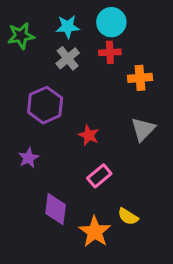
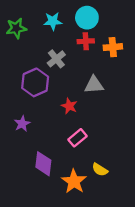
gray cross: (68, 58) -> (56, 59), moved
orange cross: (140, 78) -> (113, 47), moved
gray triangle: (143, 129) -> (94, 85), moved, turned 42

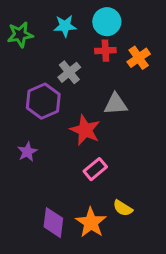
orange cross: (113, 47) -> (139, 58), turned -30
red star: (69, 106) -> (85, 130), size x1.5
purple diamond: (43, 164) -> (53, 223), moved

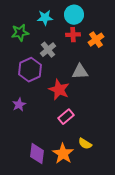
green star: (20, 35) -> (20, 33), moved

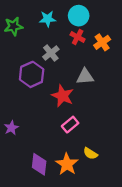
green star: (20, 33) -> (13, 26), moved
red cross: (73, 35) -> (78, 37), turned 32
purple star: (19, 105) -> (11, 128), moved

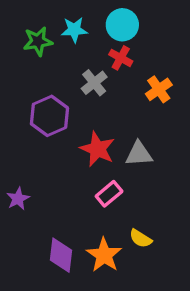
green star: (13, 26) -> (38, 41), moved
orange cross: (102, 42) -> (159, 89), moved
gray cross: (51, 53) -> (94, 83), moved
gray triangle: (85, 77) -> (139, 154), moved

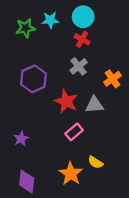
gray cross: (94, 83) -> (79, 66), moved
orange cross: (159, 89) -> (112, 79), moved
purple star: (18, 199) -> (21, 139), moved
purple diamond: (61, 255) -> (27, 182), moved

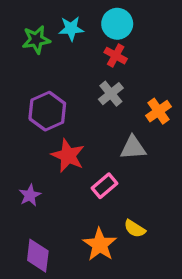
red star: (66, 101) -> (68, 156), moved

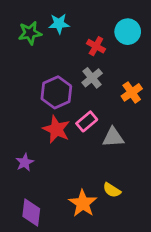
cyan circle: (117, 24) -> (128, 32), moved
purple hexagon: (47, 111) -> (56, 92), moved
gray triangle: (133, 148) -> (113, 137), moved
pink rectangle: (105, 186) -> (87, 121), moved

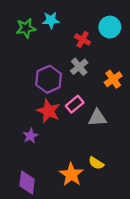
purple star: (25, 162) -> (30, 136), moved

